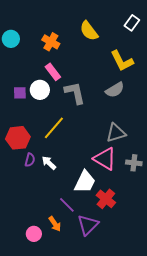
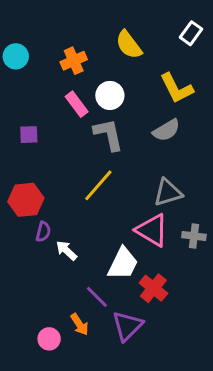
orange cross: (51, 42) -> (74, 61), turned 36
white circle: (40, 90) -> (110, 95), moved
yellow line: (54, 128) -> (98, 185), moved
white arrow: (49, 163) -> (66, 250), moved

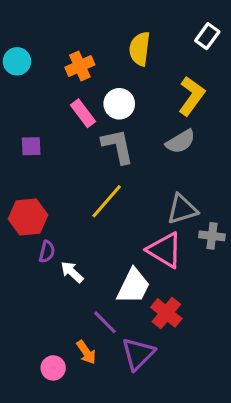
yellow semicircle: (129, 45) -> (140, 49), turned 44
yellow L-shape: (177, 88) -> (192, 96), turned -117
gray cross: (194, 236) -> (212, 236), moved

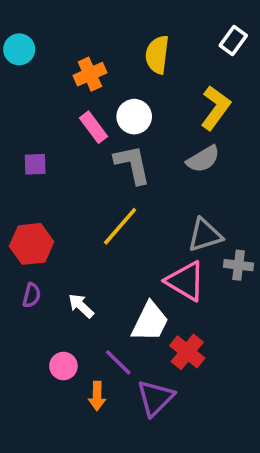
cyan circle: (17, 61) -> (19, 49), moved
purple semicircle: (47, 252) -> (32, 295), moved
orange arrow: (86, 352) -> (97, 396), turned 35
pink circle: (53, 368) -> (63, 366), moved

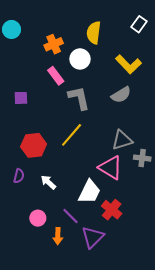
yellow L-shape: (216, 108) -> (128, 64), turned 100
white circle: (134, 117) -> (80, 59), moved
red hexagon: (32, 244) -> (34, 145), moved

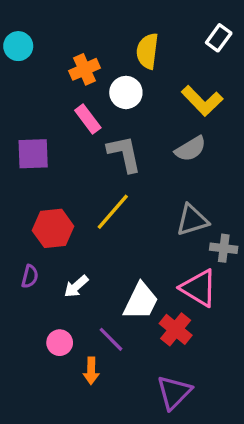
purple square: (21, 98) -> (33, 154), size x1.5
pink triangle: (111, 168) -> (199, 288), moved
white arrow: (48, 182) -> (76, 286), turned -84
purple triangle: (93, 237) -> (174, 392), moved

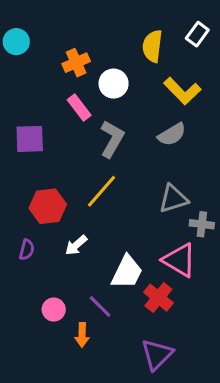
yellow semicircle: (147, 51) -> (152, 46), moved
gray L-shape: (124, 154) -> (112, 139), turned 42
white arrow: (76, 286) -> (76, 245), moved

